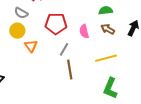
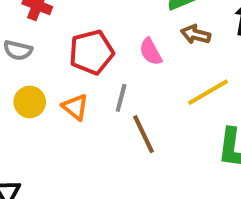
yellow circle: (17, 31) -> (30, 102), moved
orange triangle: (31, 46) -> (75, 107), moved

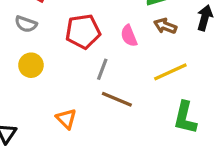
orange triangle: (75, 107) -> (66, 119), moved
brown line: (144, 134) -> (117, 99), turned -48

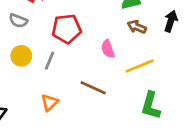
pink semicircle: (129, 36) -> (108, 49), moved
gray line: (102, 69) -> (49, 61), moved
orange triangle: (66, 119) -> (50, 103), turned 30

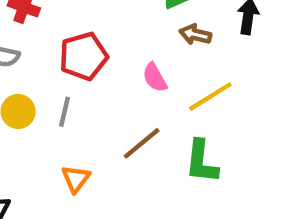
brown line: (93, 88) -> (142, 143), turned -55
green L-shape: (151, 106) -> (201, 162), moved

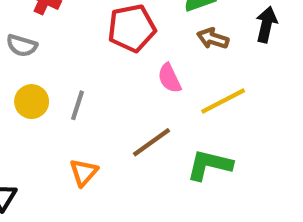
red pentagon: (83, 56) -> (132, 28), moved
green L-shape: (201, 162) -> (209, 165), turned 93

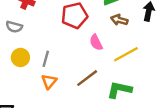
orange triangle: (84, 172) -> (49, 81), moved

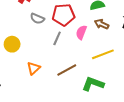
gray semicircle: (14, 27) -> (37, 19), moved
pink semicircle: (96, 42) -> (81, 32), moved, turned 40
gray line: (46, 59) -> (57, 38), moved

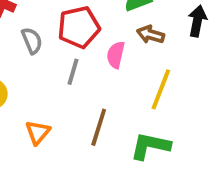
gray semicircle: (37, 19) -> (32, 41), turned -128
yellow line: (103, 54) -> (161, 89), turned -40
brown line: (67, 70) -> (99, 127), turned -36

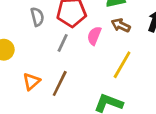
brown line: (99, 127) -> (60, 83), moved

